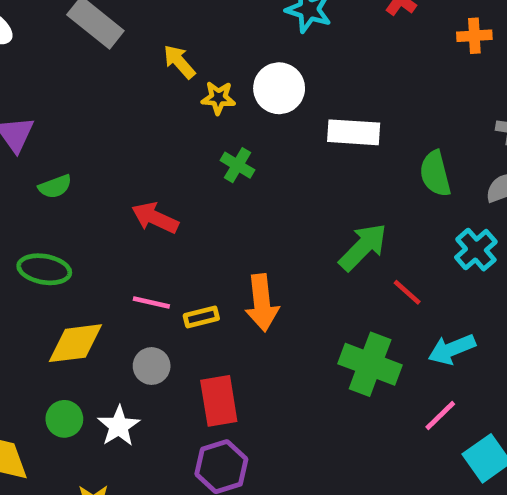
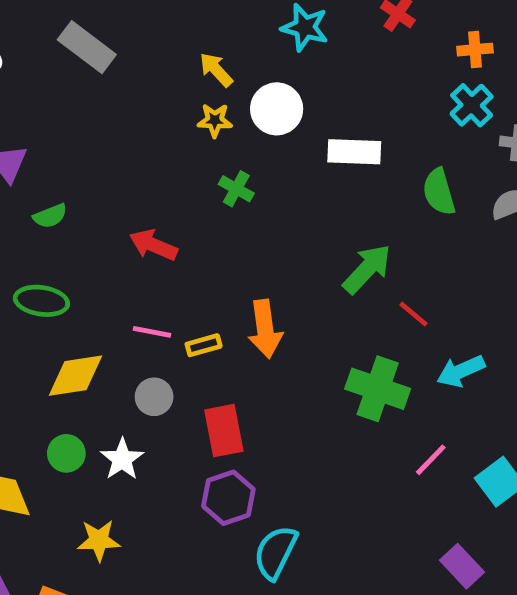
yellow arrow: (179, 62) -> (216, 70), moved
cyan cross: (476, 250) -> (472, 105), moved
pink line: (440, 416) -> (431, 460), moved

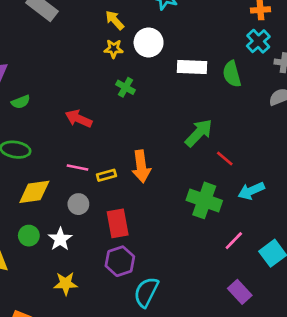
green semicircle: (439, 192) -> (232, 74), moved
yellow star: (99, 540) -> (66, 283), moved
purple rectangle: (462, 566) -> (240, 292), moved

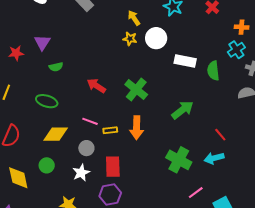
green cross: (126, 87) -> (136, 90), moved, size x1.6
red line: (225, 159) -> (220, 135), moved
white star: (60, 239) -> (81, 173), moved

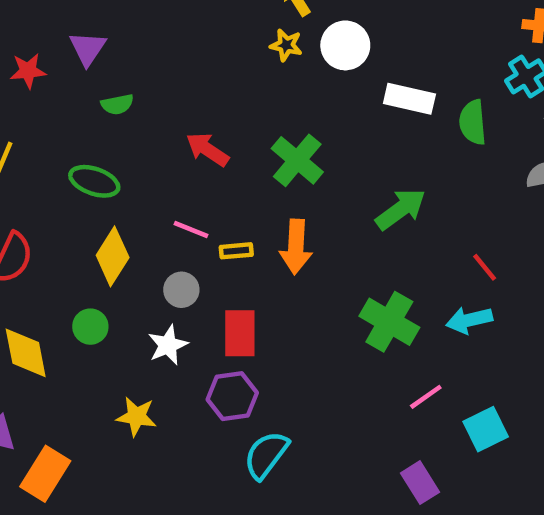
yellow diamond: (56, 134) -> (113, 256), turned -60

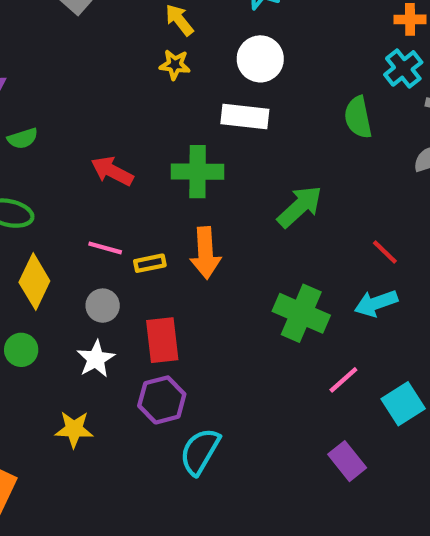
white circle: (345, 45) -> (260, 59), moved
white rectangle: (409, 99) -> (245, 116), moved
green cross: (297, 160) -> (198, 172), turned -33

